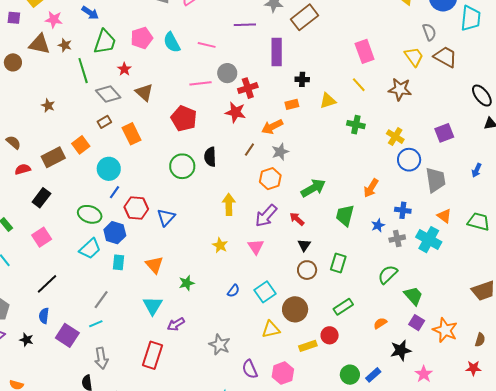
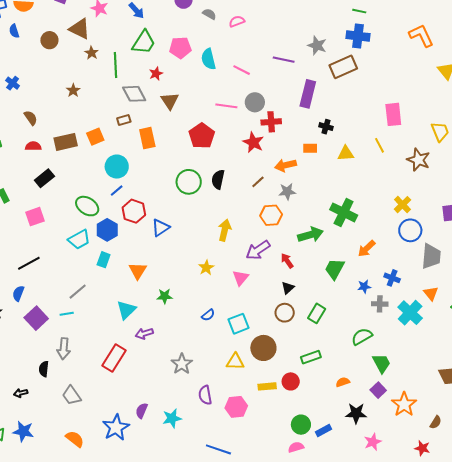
brown star: (65, 45) -> (92, 53), moved
green cross: (356, 125) -> (344, 212), moved, size x1.5

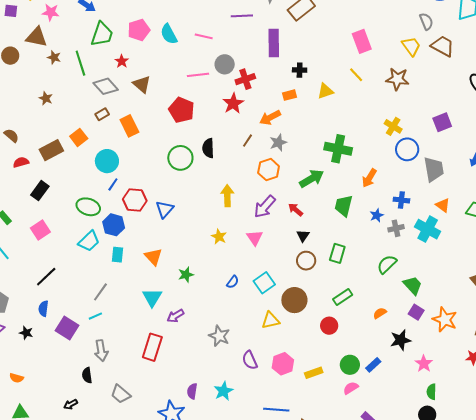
red star: (253, 142) -> (233, 103), turned 30
yellow rectangle: (267, 386) -> (314, 373), moved

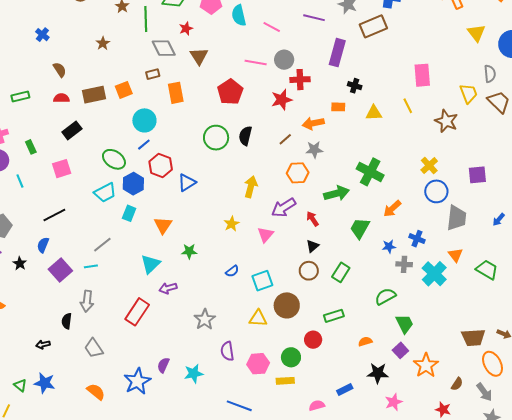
green circle: (350, 365) -> (291, 357), moved

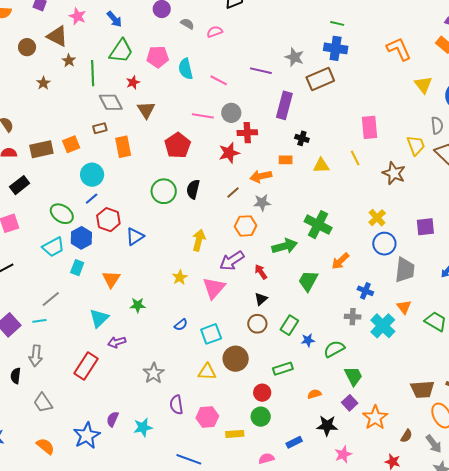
brown star: (103, 43) -> (43, 83), moved
pink triangle: (265, 235) -> (214, 288), size x1.4
blue star: (389, 247) -> (308, 340), moved
green circle: (291, 357) -> (261, 417), moved

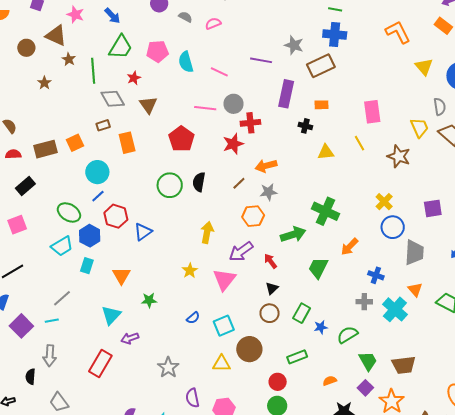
orange rectangle: (286, 160) -> (322, 105), moved
brown trapezoid: (422, 389) -> (404, 365), moved

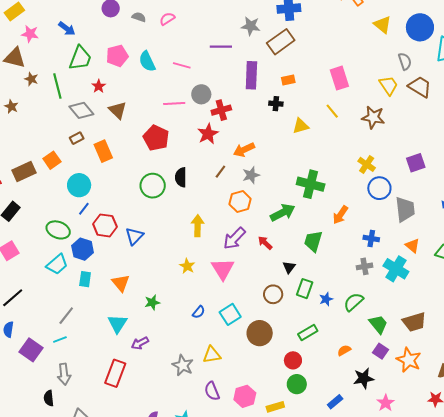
black triangle: (272, 288) -> (289, 267), moved
yellow triangle: (222, 364) -> (212, 355), moved

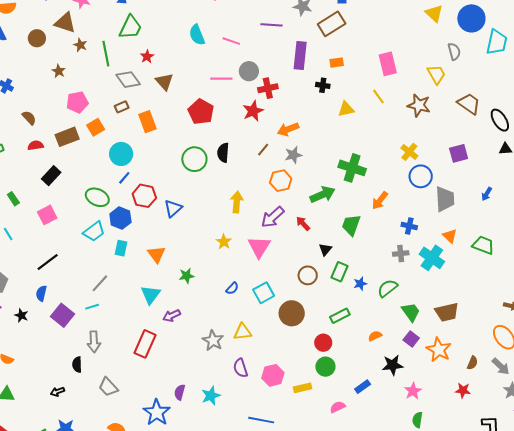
pink pentagon: (117, 56) -> (77, 102), moved
brown trapezoid: (420, 87) -> (469, 104), moved

